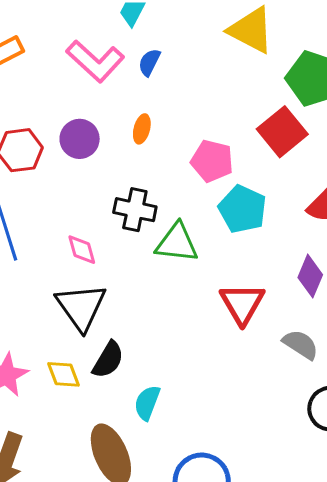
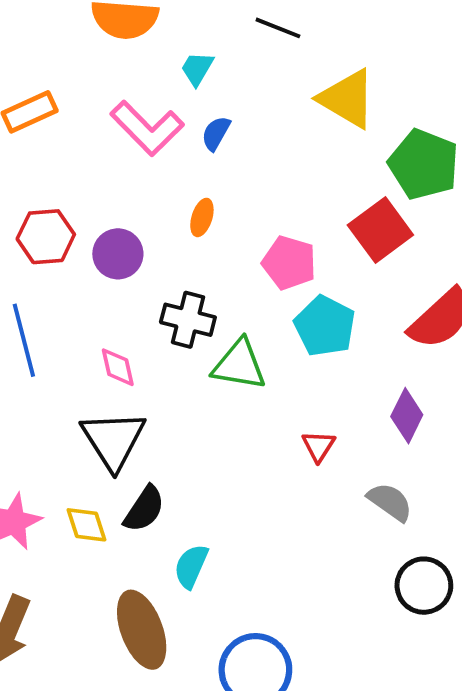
purple circle: (80, 139) -> (118, 254), moved
red triangle: (242, 304) -> (318, 446), size x0.6

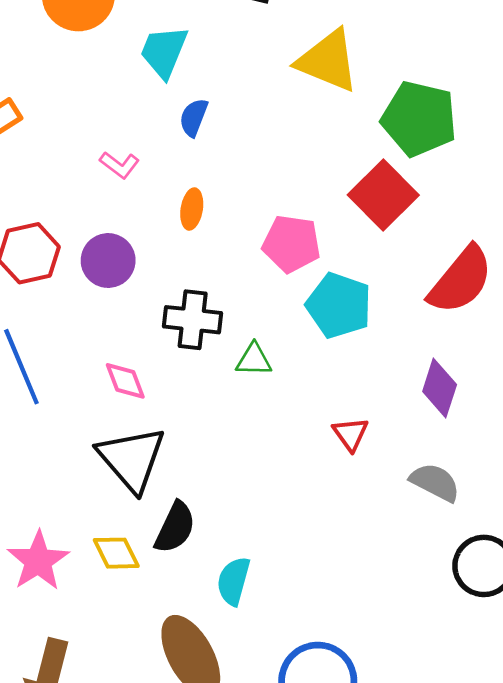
cyan trapezoid: (197, 69) -> (164, 52), size x1.4
pink L-shape: (147, 128) -> (120, 165), moved, size x0.5
green triangle: (239, 365) -> (254, 360), size x0.6

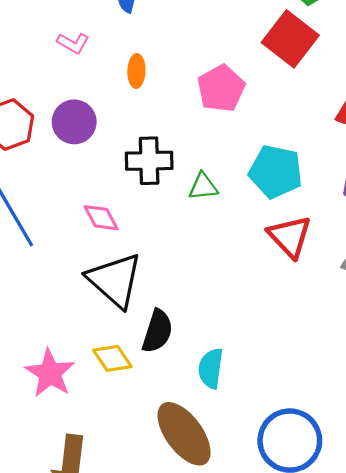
pink pentagon: (291, 244) -> (221, 88), turned -30
cyan pentagon: (339, 305) -> (276, 172), moved
red triangle: (351, 434) -> (290, 236), size x1.5

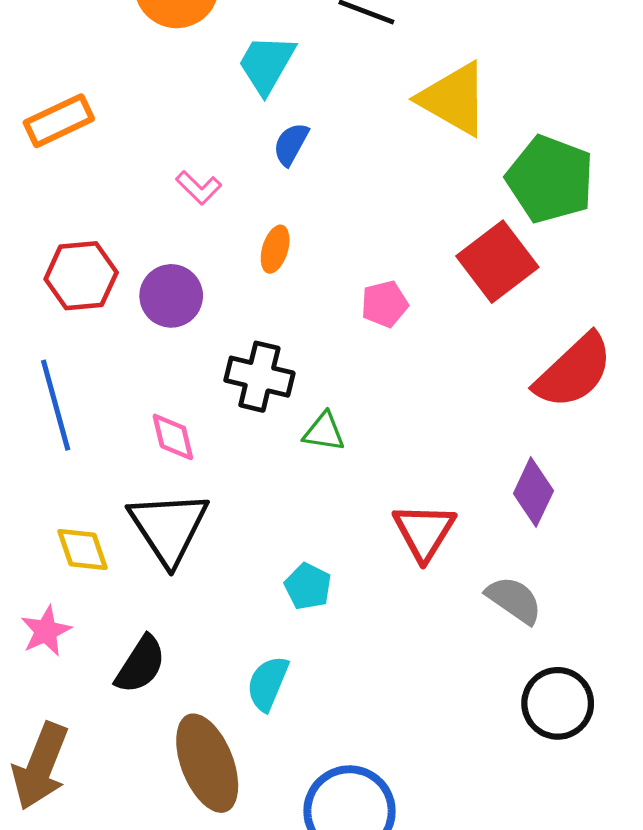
pink pentagon: (221, 88) -> (384, 304), size x0.7
cyan pentagon: (276, 172) -> (308, 586), moved, size x0.6
black semicircle: (157, 331) -> (141, 665), moved
yellow diamond: (112, 358) -> (82, 550), moved
pink star: (50, 373) -> (46, 631), size x0.7

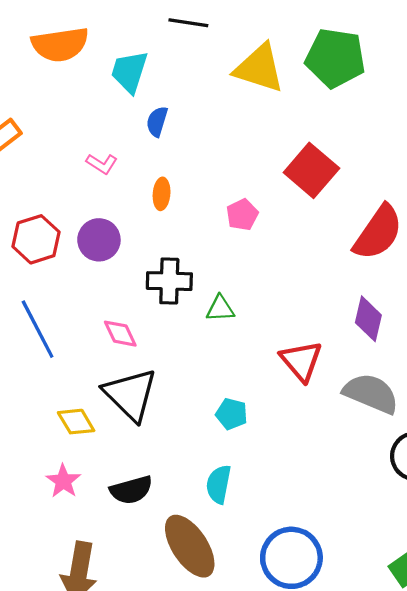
green pentagon: (550, 179) -> (335, 58), moved
gray semicircle: (514, 600) -> (371, 393), size x1.4
black semicircle: (141, 665) -> (131, 490), turned 54

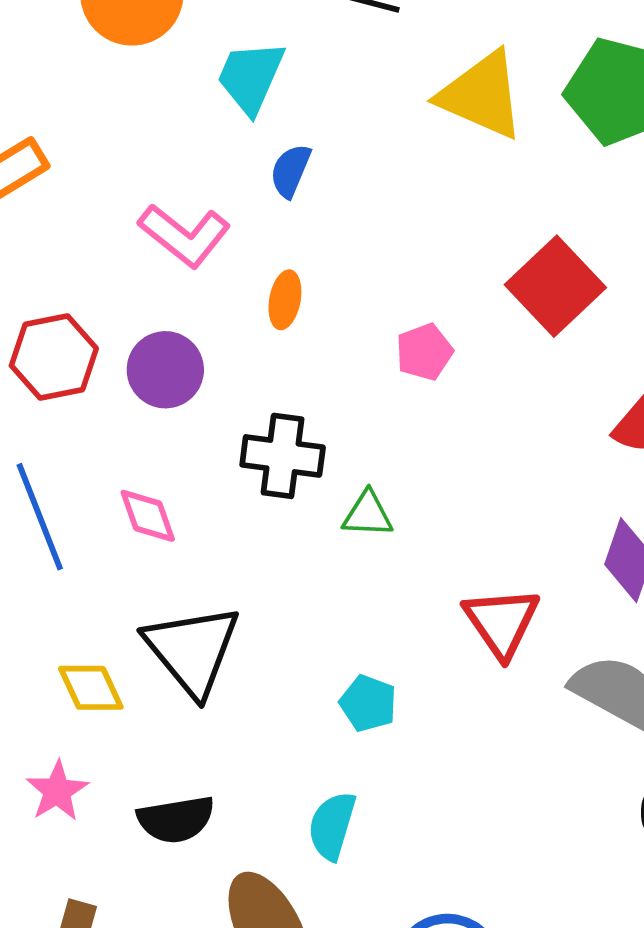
pink L-shape: (102, 164) -> (185, 235), size x1.6
pink diamond: (120, 334) -> (148, 516), moved

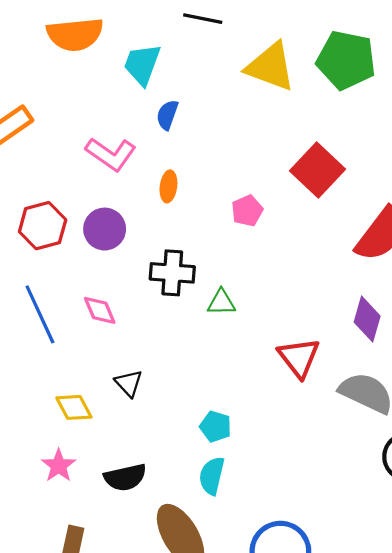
black triangle: (192, 650) -> (129, 383), size x0.5
cyan pentagon: (368, 703) -> (216, 426), moved

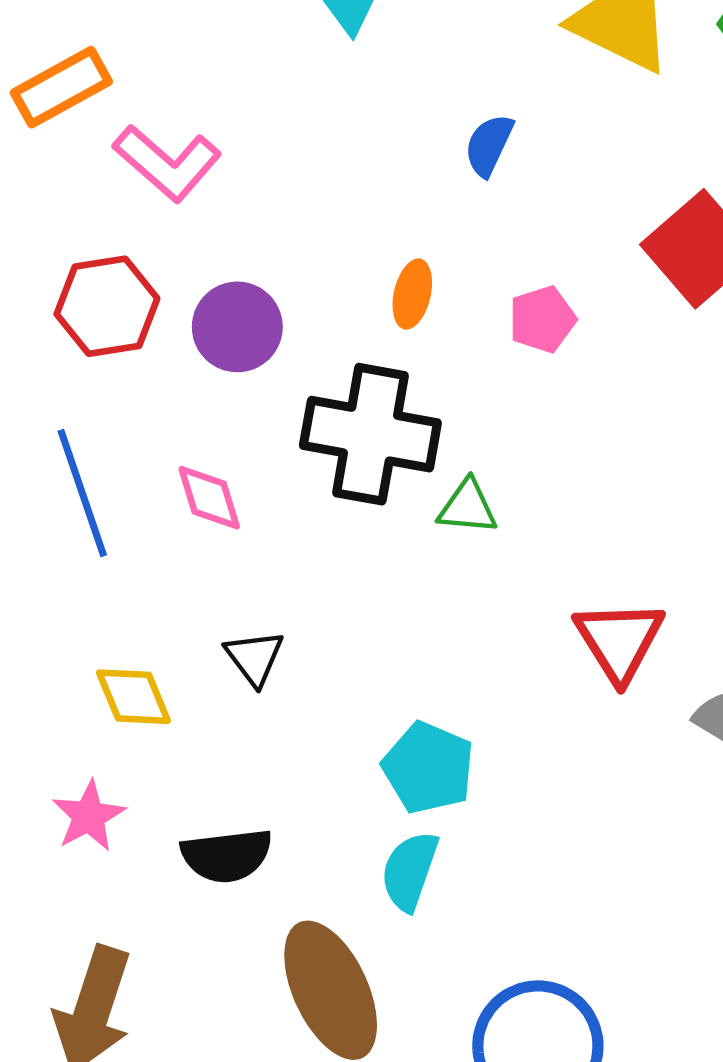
blue semicircle: (167, 115) -> (489, 145), moved
pink L-shape: (111, 154) -> (167, 163), moved
orange ellipse: (168, 186) -> (412, 294), moved
black cross: (172, 273) -> (370, 434), size x1.4
cyan pentagon: (216, 426) -> (428, 768), size x1.4

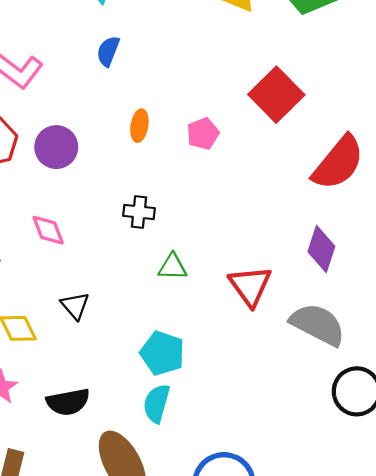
blue semicircle: (489, 145) -> (108, 51), moved
black cross: (370, 434) -> (139, 212), moved, size x0.5
green triangle: (467, 507) -> (173, 267), moved

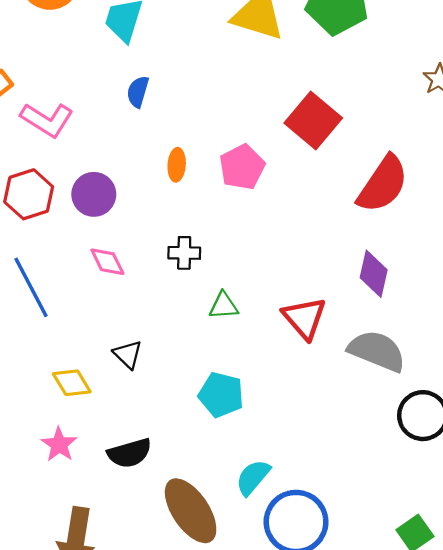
pink pentagon: (203, 134) -> (242, 167), size x1.4
pink diamond: (48, 230) -> (107, 262), moved
cyan semicircle: (157, 403) -> (253, 477), moved, turned 30

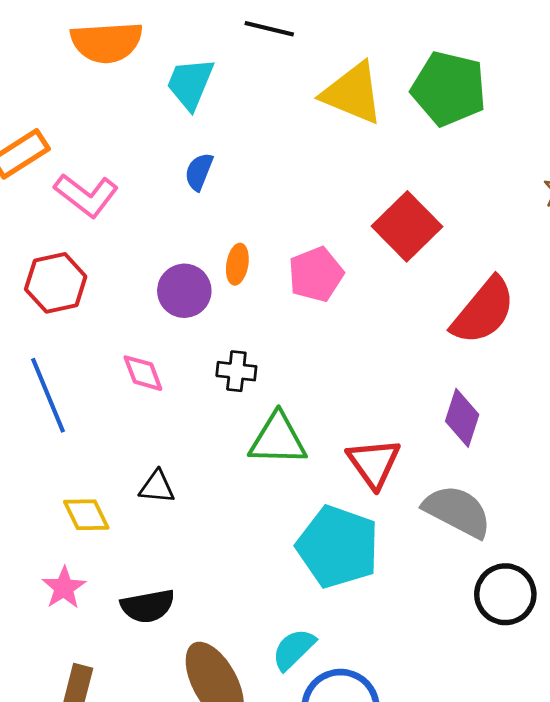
purple circle: (94, 194) -> (184, 291), moved
green triangle: (224, 306) -> (278, 439), size x1.6
black triangle: (128, 354) -> (157, 487), turned -44
cyan pentagon: (221, 395) -> (338, 547), moved, size x1.5

